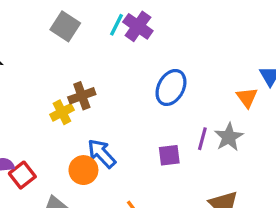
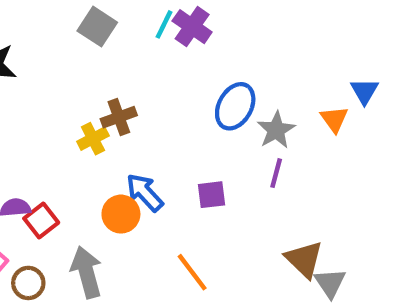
gray star: (229, 137) -> (276, 130), moved
purple square: (169, 155) -> (211, 195), moved

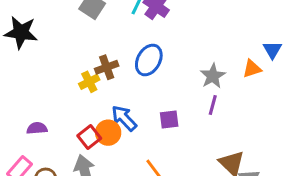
blue ellipse: (235, 106) -> (149, 60), moved
orange triangle: (334, 119) -> (252, 69), turned 48
red square: (41, 220) -> (89, 137), moved

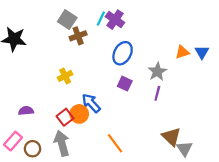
blue ellipse: (149, 60) -> (123, 53), moved
brown cross: (107, 67) -> (78, 36), moved
orange triangle: (252, 69) -> (182, 52), moved
purple square: (169, 120) -> (125, 84), moved, turned 32

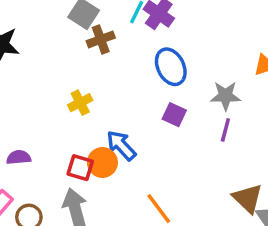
blue ellipse: (123, 53) -> (171, 67), turned -55
gray star: (157, 72) -> (225, 96), turned 30
red square: (65, 117) -> (80, 168), turned -35

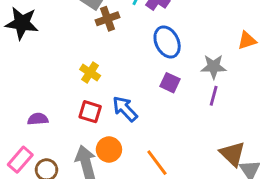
yellow cross: (80, 103) -> (90, 73), turned -30
orange circle: (102, 162) -> (109, 150), moved
red square: (80, 168) -> (90, 112), moved

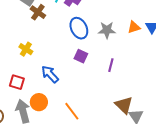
brown cross: (108, 19) -> (38, 12), turned -35
gray star: (214, 67) -> (107, 30), moved
red square: (90, 112) -> (17, 82), moved

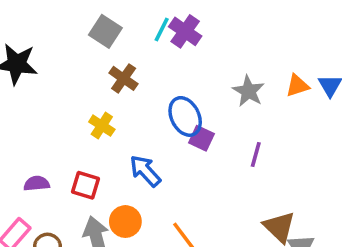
brown cross: (38, 12) -> (124, 78), moved
blue ellipse: (79, 28) -> (185, 116), moved
gray star: (107, 30) -> (249, 91), turned 30

